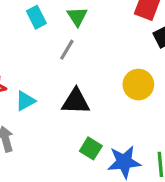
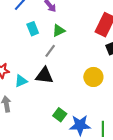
green triangle: (77, 16) -> (59, 30), turned 32
black triangle: (76, 101) -> (44, 76), moved

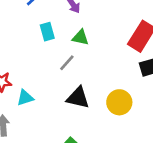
green triangle: (59, 30) -> (81, 37), turned 32
black triangle: (44, 76) -> (78, 98), moved

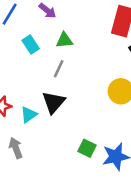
black triangle: (78, 98) -> (54, 102), moved, turned -45

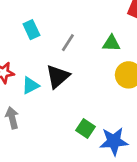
green triangle: (64, 40) -> (111, 43), moved
cyan rectangle: (31, 44) -> (31, 30), moved

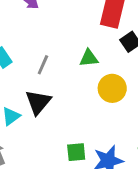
green square: (85, 129) -> (76, 152), turned -30

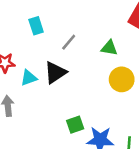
green square: (76, 152) -> (75, 125), turned -30

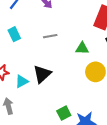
cyan rectangle: (36, 26) -> (14, 34), moved
gray line: (69, 42) -> (50, 36), moved, turned 48

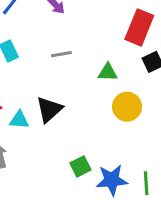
cyan triangle: (22, 81) -> (19, 120), turned 32

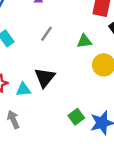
gray line: (61, 54) -> (47, 34), turned -35

